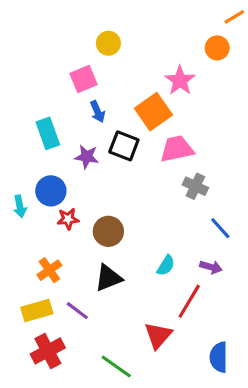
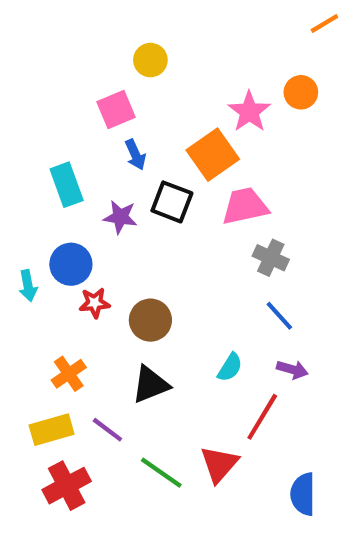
orange circle: (217, 48) -> (301, 92), moved
blue line: (220, 228) -> (279, 316), moved
green line: (116, 367) -> (161, 473), moved

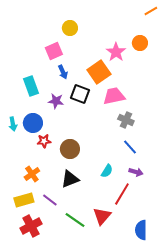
cyan arrow: (28, 286) -> (13, 124), moved

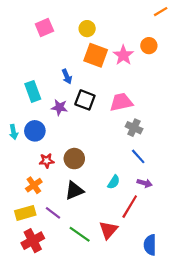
yellow circle: (70, 28) -> (87, 29), moved
pink square: (54, 51) -> (44, 28), moved
orange square: (99, 72) -> (96, 55), moved, turned -35
red star: (44, 141) -> (47, 161), moved

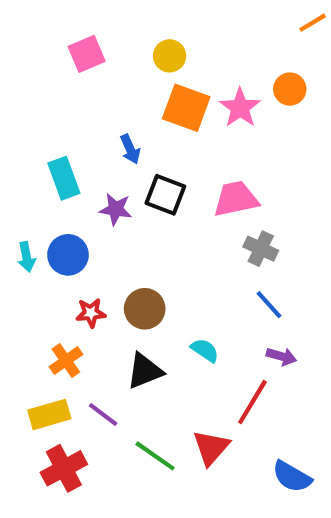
cyan semicircle: (114, 182) -> (205, 350), moved, turned -88
blue semicircle: (150, 245) -> (292, 477), turned -60

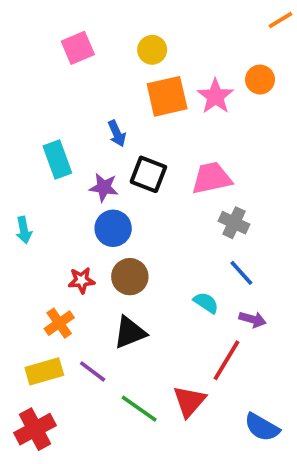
orange square: (186, 108) -> (167, 96), turned -33
blue circle: (68, 255) -> (113, 228), moved
cyan semicircle: (205, 350) -> (206, 303), moved
red cross: (64, 468) -> (35, 429), moved

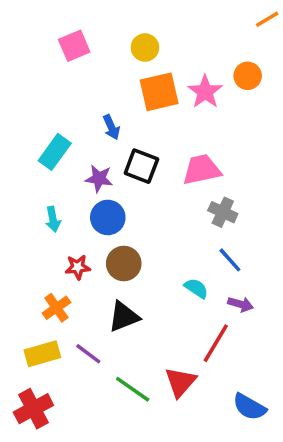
cyan rectangle: (57, 159) -> (55, 152), turned 56
cyan arrow: (24, 230) -> (53, 219), moved

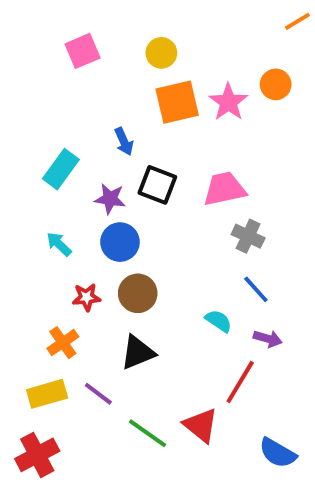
cyan arrow: (53, 219) -> (59, 244), turned 145
red triangle: (180, 382) -> (201, 425), turned -32

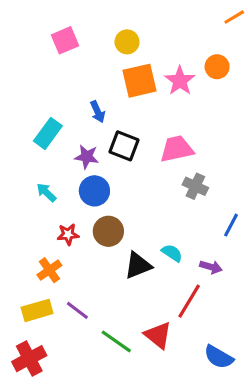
blue line: (256, 289) -> (231, 225), moved, turned 70
black triangle: (138, 352) -> (138, 265), moved

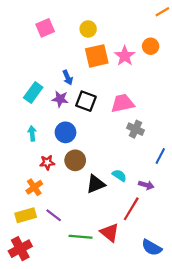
purple star: (87, 157) -> (60, 99), moved
cyan arrow: (46, 192) -> (32, 133), turned 40
green line: (116, 341) -> (81, 237), turned -30

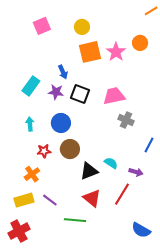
red triangle: (110, 232) -> (92, 198), moved

